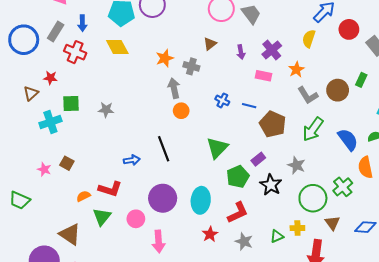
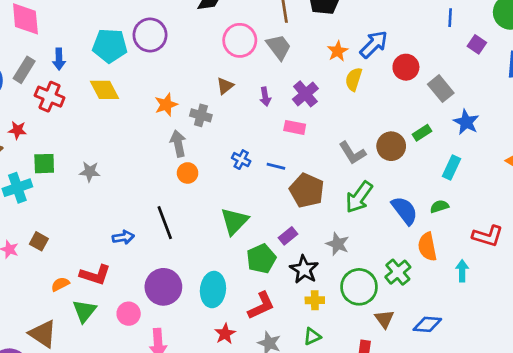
orange star: (296, 70) -> (338, 51), moved
green rectangle: (361, 80) -> (422, 133), turned 32
yellow cross: (297, 228) -> (315, 300), moved

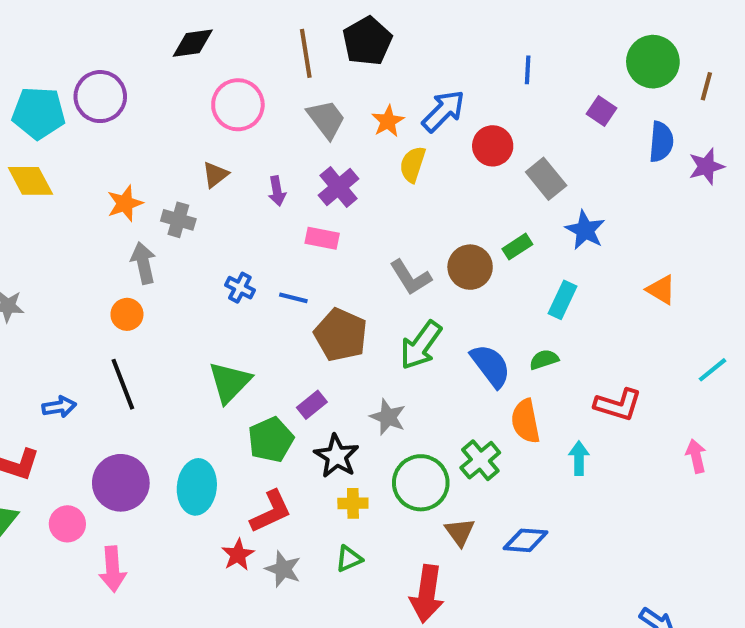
blue line: (450, 18) -> (528, 70), moved
gray trapezoid: (279, 47) -> (326, 119), moved
orange circle: (188, 173) -> (127, 314), moved
red star: (225, 334) -> (238, 555), moved

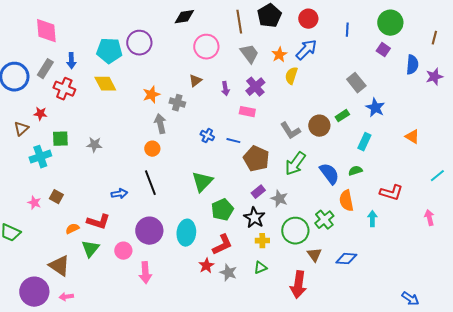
green circle: (653, 62) -> (390, 23), moved
red circle: (493, 146) -> (308, 19), moved
purple rectangle: (312, 405) -> (258, 192), moved

